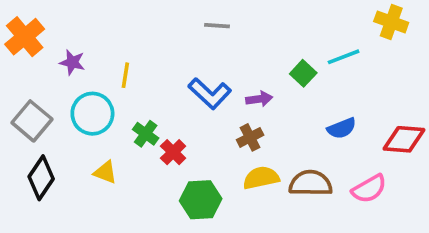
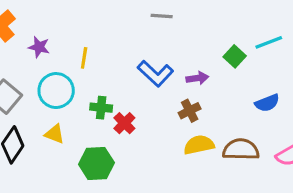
green cross: (146, 134) -> (101, 108), turned -30
yellow triangle: (105, 172) -> (55, 134), moved
green hexagon: (201, 200) -> (96, 163), moved

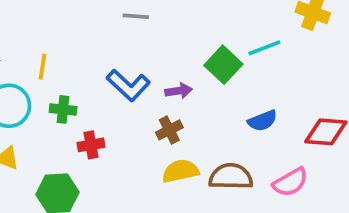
green square: (235, 56) -> (223, 65), size x1.4
green cross: (101, 108) -> (63, 109), moved
red cross: (124, 123) -> (91, 145), turned 35

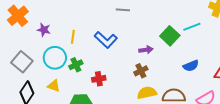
blue L-shape: (128, 85) -> (106, 40), moved
green cross: (63, 109) -> (76, 65), moved, turned -32

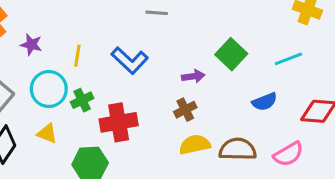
cyan line: (192, 27) -> (288, 59), moved
red cross: (99, 79) -> (119, 122), size x1.6

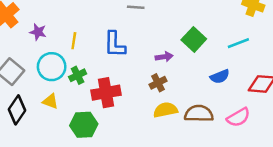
blue L-shape: (130, 60) -> (115, 44), turned 48

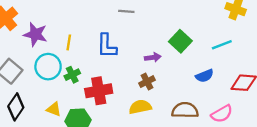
purple star: (38, 32) -> (35, 34), size x1.5
yellow triangle: (50, 101) -> (54, 109), moved
yellow semicircle: (165, 110) -> (140, 107), moved

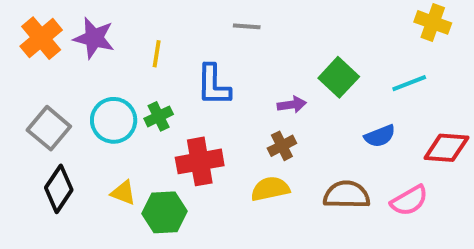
purple star: (35, 34) -> (94, 38), moved
yellow line: (69, 42) -> (157, 54), moved
green cross: (72, 75) -> (159, 116), moved

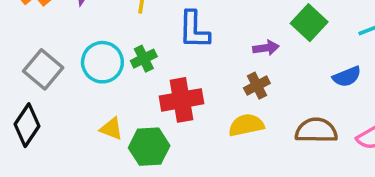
black diamond: (59, 189) -> (27, 125), moved

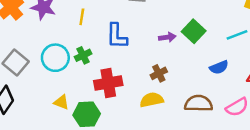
purple arrow: (266, 48) -> (167, 37), moved

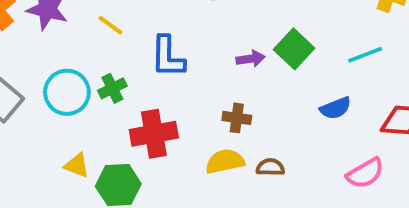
yellow line: (82, 17) -> (110, 25), turned -63
brown cross: (159, 73) -> (237, 118), turned 35
brown semicircle: (199, 103) -> (270, 167), moved, size x0.6

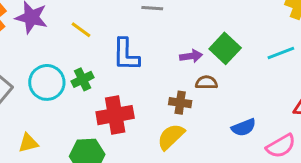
blue semicircle: (336, 108) -> (244, 127), moved
yellow semicircle: (225, 161) -> (171, 137), turned -32
yellow triangle: (77, 165) -> (28, 143), moved, turned -35
brown semicircle: (270, 167) -> (206, 82), moved

